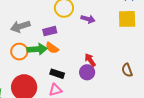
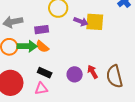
yellow square: (127, 19) -> (95, 22), moved
red arrow: (90, 60) -> (93, 72), moved
brown semicircle: (127, 70) -> (115, 76), size x1.6

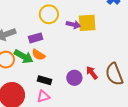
green arrow: (27, 46) -> (24, 56), turned 36

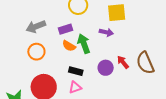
purple arrow: (73, 25) -> (106, 32), moved
green arrow: (24, 56) -> (84, 44), moved, turned -138

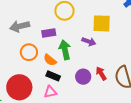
orange semicircle: (69, 46) -> (50, 60), moved
orange circle: (36, 52) -> (29, 52), moved

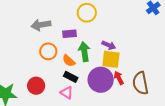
yellow square: (102, 23) -> (111, 59), moved
purple circle: (83, 77) -> (101, 80), size x1.6
red circle: (19, 87) -> (36, 86), size x0.7
pink triangle: (50, 92) -> (67, 93), turned 40

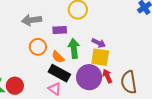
black rectangle: (71, 77) -> (59, 73), size x1.5
red circle: (36, 86) -> (15, 86), moved

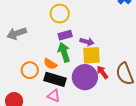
purple rectangle: (60, 30) -> (65, 35), moved
orange circle: (38, 47) -> (30, 70), moved

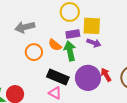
yellow square: (91, 55) -> (92, 26), moved
orange semicircle: (50, 64) -> (55, 45), moved
orange circle: (30, 70) -> (34, 52), moved

